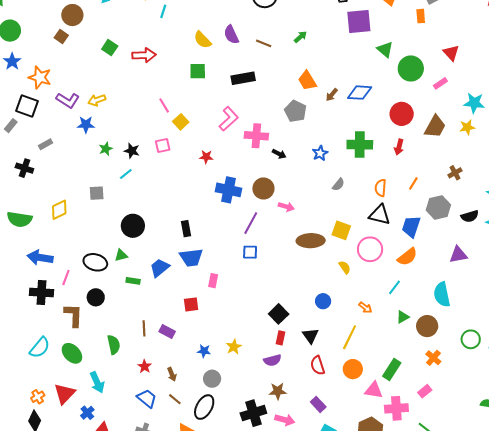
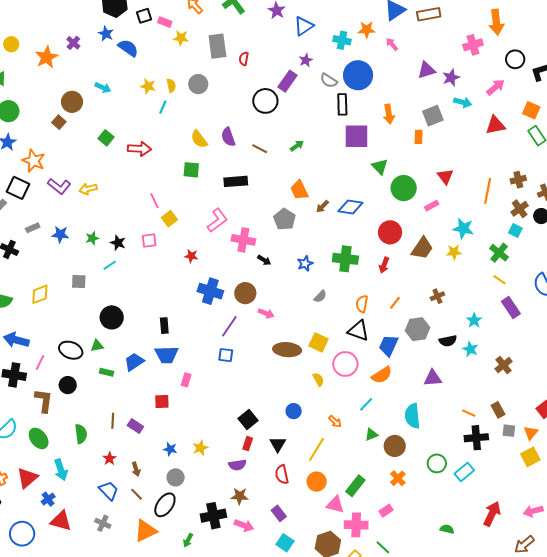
blue star: (86, 125) -> (60, 234), moved

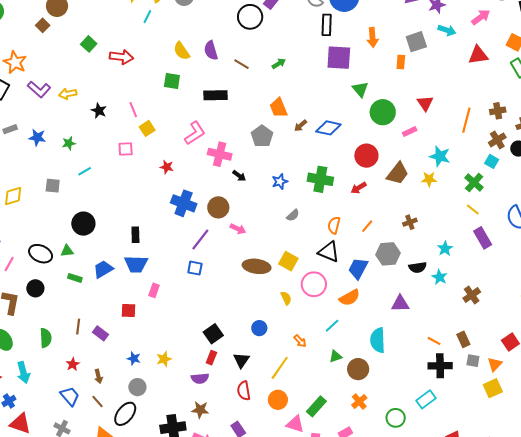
black star: (118, 243) -> (99, 111), moved
red arrow: (384, 265) -> (359, 188), turned 35
green circle: (437, 463) -> (396, 418), moved

